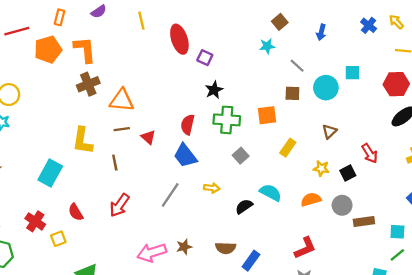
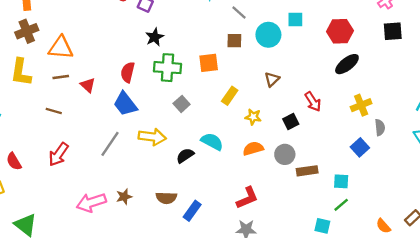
yellow L-shape: (83, 141) -> (21, 72), moved
brown line: (115, 163) -> (54, 111), turned -63
yellow star: (321, 168) -> (253, 117), moved
yellow arrow: (212, 188) -> (152, 137), size x1.6

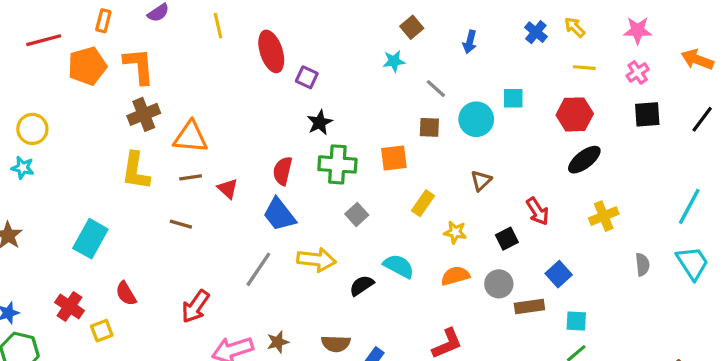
gray semicircle: (380, 127) -> (642, 265), moved
blue square: (360, 147) -> (559, 274), moved
red arrow: (58, 154) -> (195, 306), moved

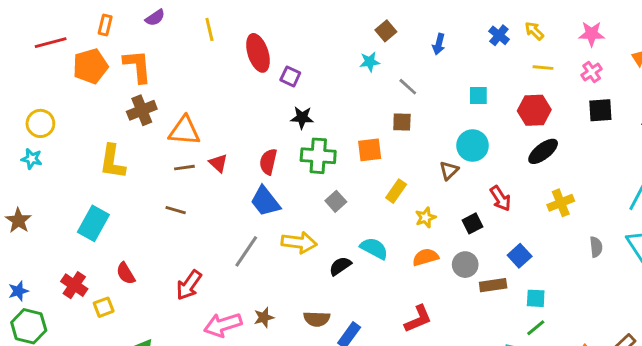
cyan circle: (476, 119) -> (473, 146), moved
black star: (320, 122) -> (302, 118), turned 30
yellow L-shape: (136, 171) -> (112, 162), moved
red triangle: (228, 189) -> (218, 163), moved
yellow star: (455, 232) -> (425, 218), turned -30

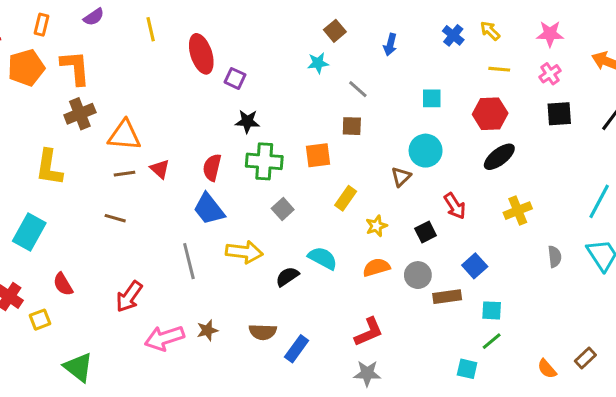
gray line: (246, 251) -> (189, 261), turned -48

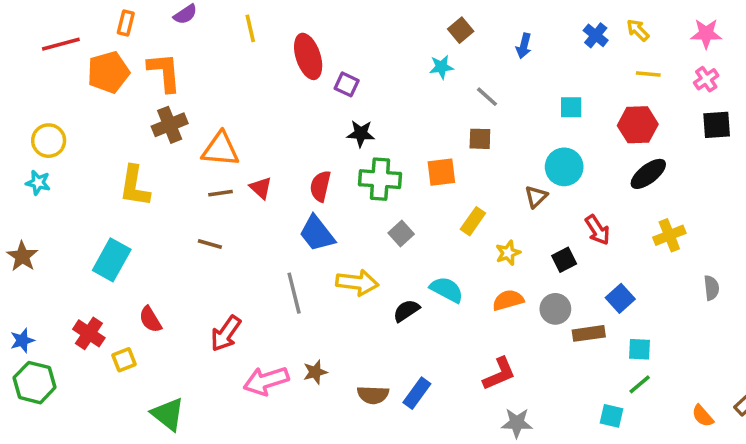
brown semicircle: (263, 332) -> (373, 395), moved
gray star: (367, 373) -> (517, 423), moved

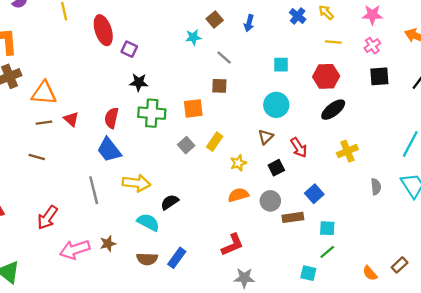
brown square: (461, 30) -> (215, 20), moved
brown triangle: (536, 197) -> (266, 137), moved
gray square: (401, 234) -> (186, 145), moved
cyan semicircle: (447, 290) -> (148, 222), moved

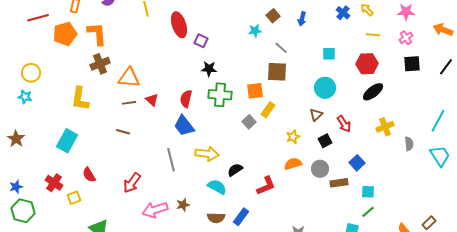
brown square: (219, 86) -> (277, 72), size x1.5
yellow rectangle: (215, 142) -> (268, 110), moved
gray semicircle: (376, 187) -> (409, 144), moved
red L-shape: (232, 245) -> (266, 186), moved

